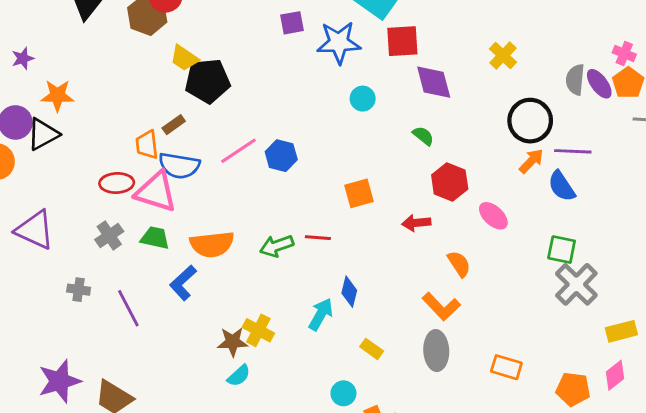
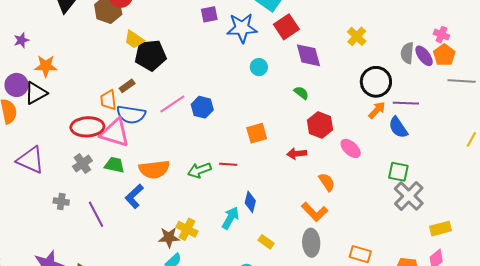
red square: (402, 41) -> (286, 27), turned -30
red ellipse: (117, 183) -> (87, 127), size x1.4

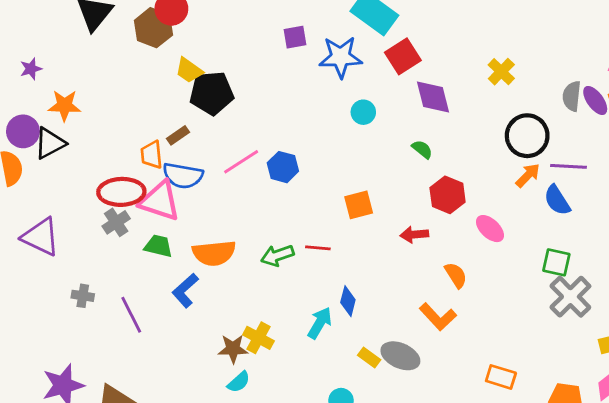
gray cross: (82, 164) -> (116, 222), moved
gray ellipse: (311, 243) -> (400, 356), moved, turned -64

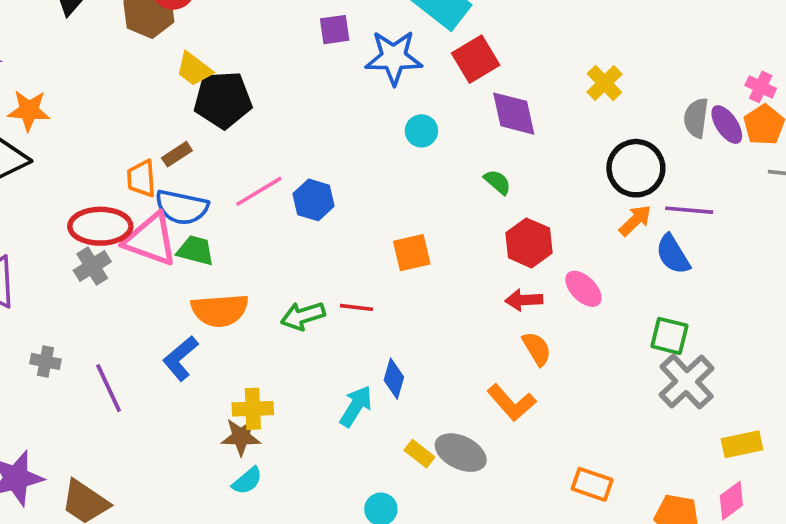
red arrow: (414, 235) -> (524, 300), moved
green trapezoid: (158, 246) -> (195, 250), moved
yellow cross: (258, 338) -> (253, 409), moved, turned -32

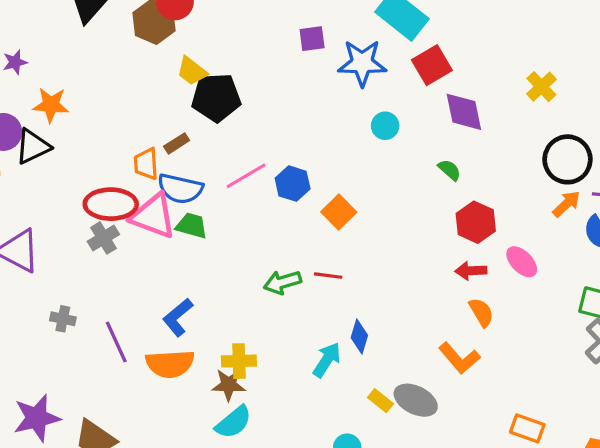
orange square: (412, 253) -> (339, 212), moved, turned -32
orange semicircle: (220, 310) -> (170, 364), moved
cyan semicircle: (247, 481) -> (234, 422), size x1.4

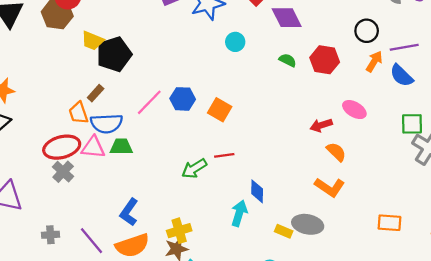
black circle: (567, 159) -> (367, 31), size x0.7
pink triangle: (153, 216) -> (93, 147), size x0.7
red hexagon: (476, 222) -> (325, 60), moved

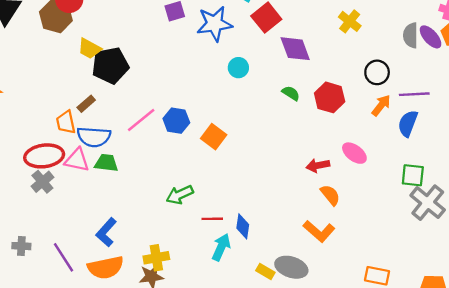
blue semicircle: (401, 76) -> (408, 123), turned 60
red line: (224, 155) -> (212, 219), moved

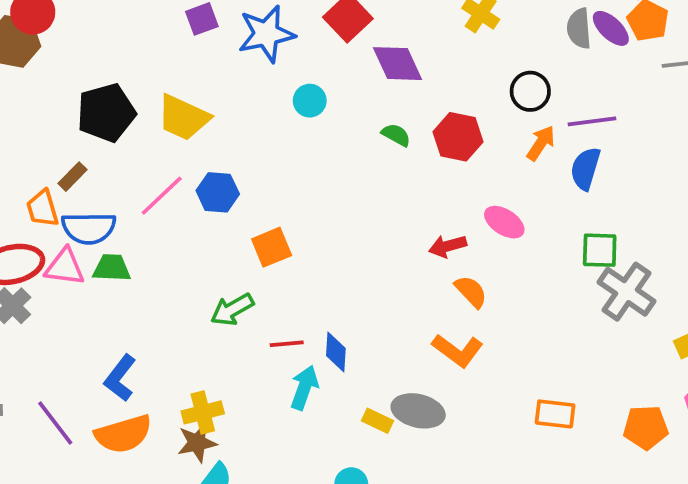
yellow trapezoid: (89, 49) -> (183, 118), moved, size x1.4
orange square: (214, 137) -> (272, 247), moved, turned 35

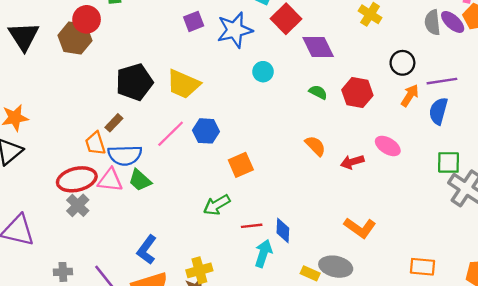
green trapezoid: (112, 268) -> (140, 180), turned -140
orange semicircle: (471, 292) -> (315, 146), moved

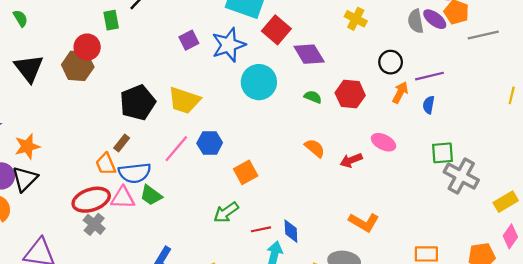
cyan circle: (263, 72) -> (259, 82), size x1.8
blue semicircle: (438, 111) -> (429, 105), size x0.7

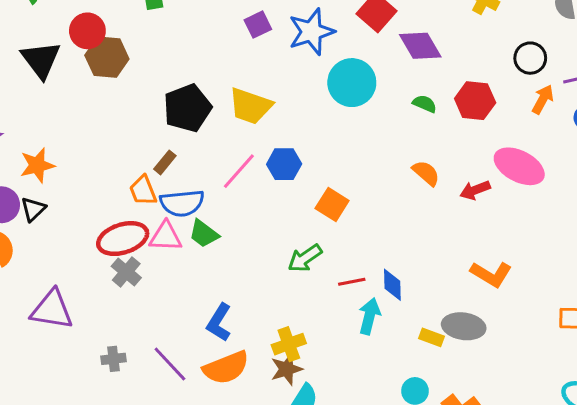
red circle: (87, 47) -> (87, 31), moved
pink ellipse: (383, 142) -> (519, 166), size x1.5
orange square: (246, 172) -> (332, 205), turned -30
black triangle: (25, 179) -> (33, 209), size x0.7

